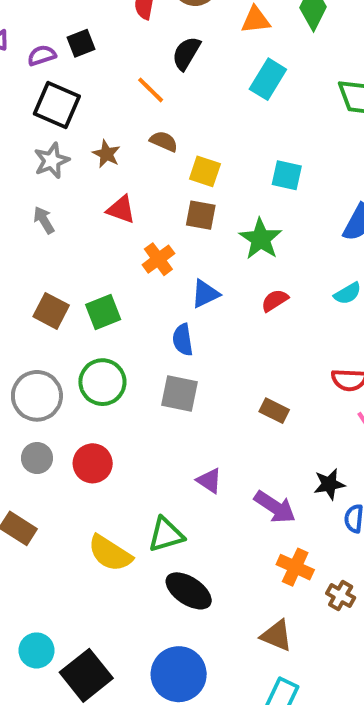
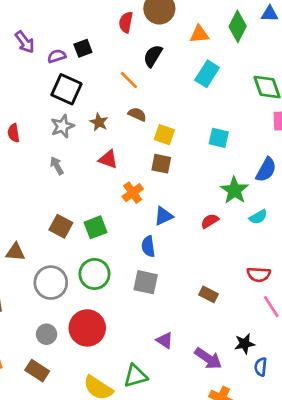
green star: (261, 239) -> (234, 190), moved
gray circle: (37, 458) -> (47, 334), moved
red circle: (93, 463) -> (87, 328), size x1.4

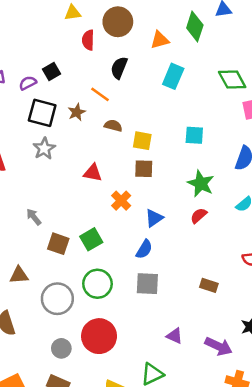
brown star: (99, 122) -> (77, 112), moved, turned 30
gray arrow: (57, 166) -> (34, 217), moved
green star: (234, 190) -> (201, 184), moved
blue semicircle: (148, 246) -> (144, 249), turned -132

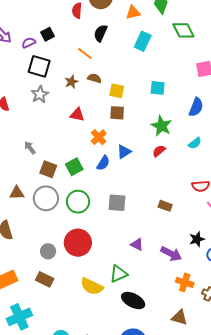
green diamond: (232, 80) -> (183, 30), moved
brown star: (77, 112) -> (71, 82), moved
blue semicircle: (144, 249) -> (103, 163), moved
gray circle: (57, 299) -> (46, 198), moved

